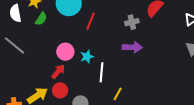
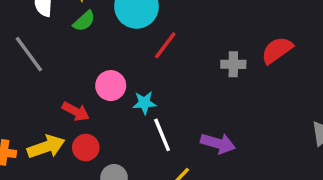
purple arrow: (132, 47) -> (218, 143), moved
red arrow: (58, 71) -> (76, 111), moved, turned 63
white line: (102, 72) -> (162, 135), turned -42

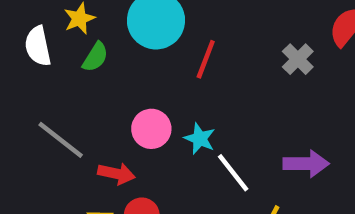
gray line: (29, 54) -> (61, 140), moved
gray cross: (233, 64) -> (298, 59), turned -30
cyan star: (144, 103) -> (200, 139), turned -30

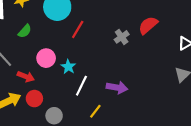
green semicircle: (95, 57) -> (25, 31), moved
white line: (233, 173) -> (81, 86), turned 54

